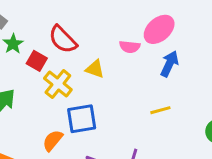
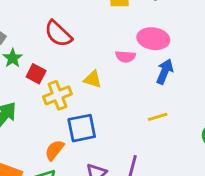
pink ellipse: (159, 29) -> (153, 39), turned 52
red semicircle: (63, 39) -> (58, 34), moved
yellow cross: (58, 84) -> (57, 95), turned 32

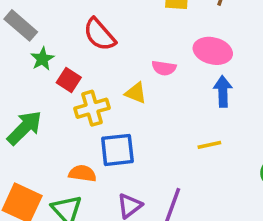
pink semicircle: (126, 57) -> (164, 68), moved
blue arrow: (165, 72) -> (223, 91), turned -30
orange semicircle: (54, 150) -> (82, 173), turned 55

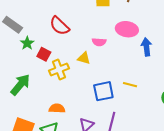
blue arrow: (223, 91) -> (146, 47), moved
yellow line: (209, 145) -> (130, 85), turned 32
blue square: (117, 150) -> (103, 91), moved

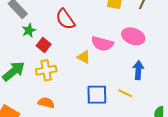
pink semicircle: (99, 42) -> (102, 44), size x1.5
blue arrow: (146, 47) -> (138, 70), moved
yellow cross: (59, 69) -> (46, 70), moved

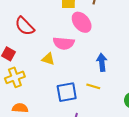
pink ellipse: (133, 36) -> (82, 22), moved, turned 40

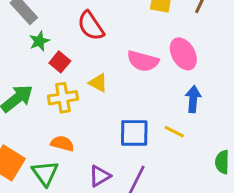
pink ellipse: (82, 22) -> (183, 54), moved
yellow triangle: (48, 59) -> (98, 83), moved

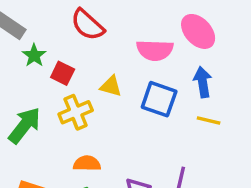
blue arrow: (193, 99) -> (203, 82), moved
blue square: (134, 133) -> (159, 99), moved, turned 32

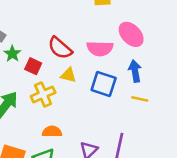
red semicircle: (88, 25) -> (60, 48), moved

